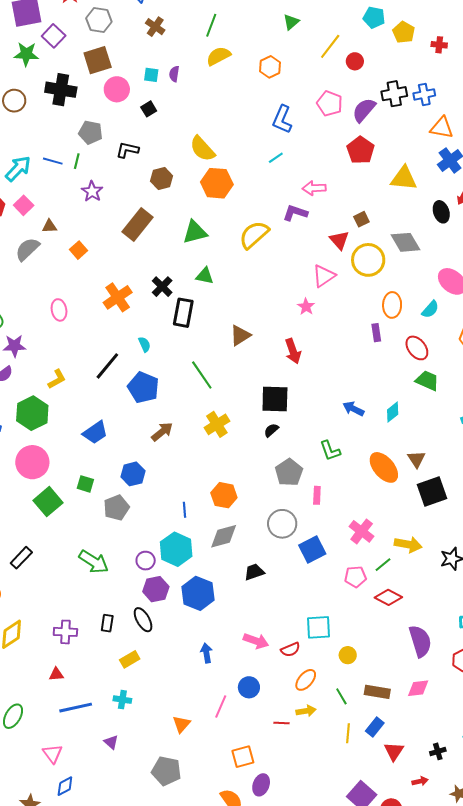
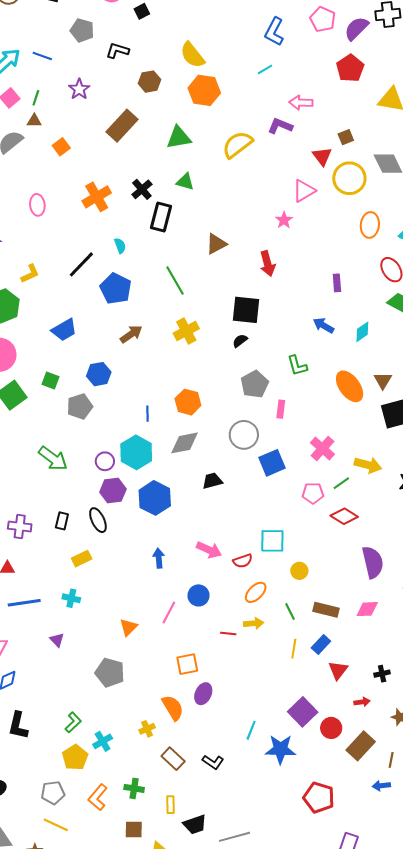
green line: (77, 161) -> (36, 98), moved
purple rectangle: (376, 333) -> (337, 283), moved

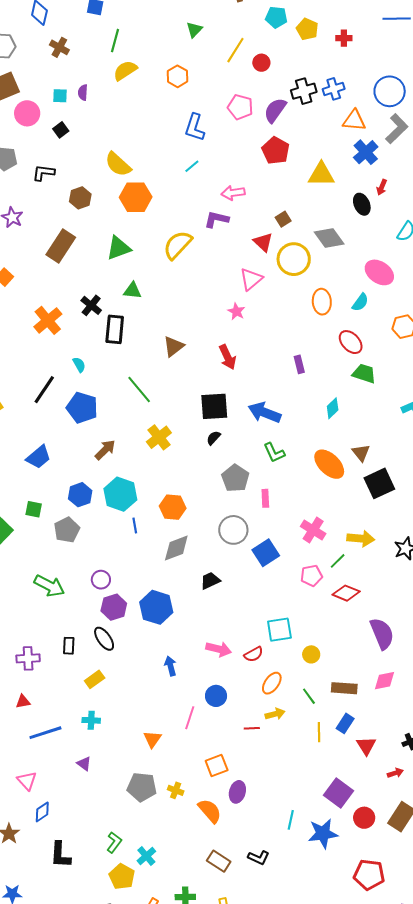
blue arrow: (324, 325) -> (265, 413), moved, size x1.5
cyan hexagon: (136, 452) -> (120, 494), moved
red circle: (331, 728) -> (364, 818), moved
yellow cross: (147, 729) -> (176, 790), moved, turned -35

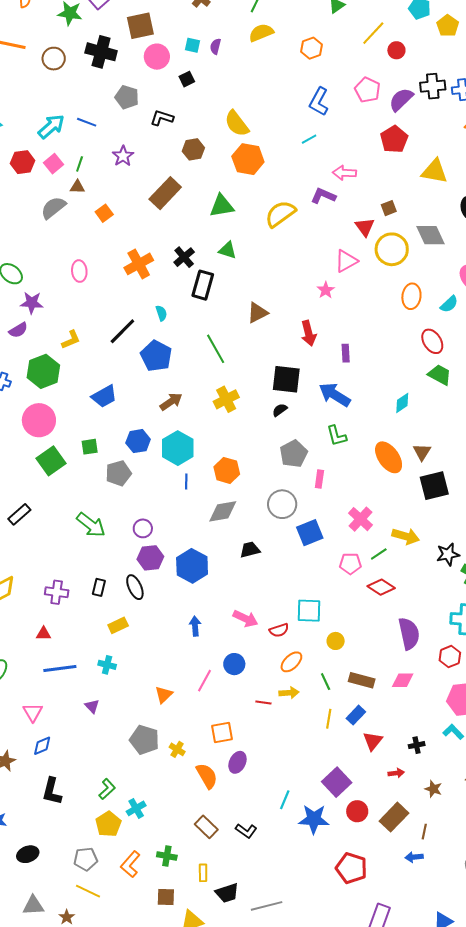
purple rectangle: (299, 364) -> (346, 353), moved
green square: (34, 509) -> (90, 447), turned -30

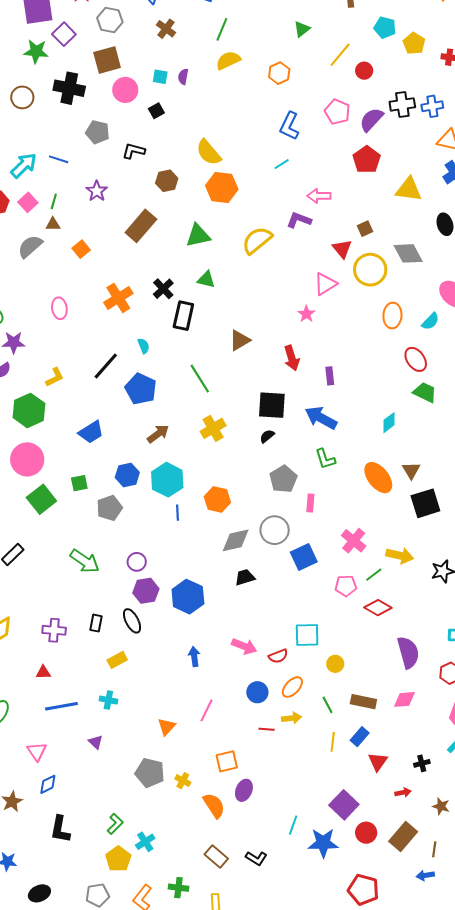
gray diamond: (223, 511) -> (236, 540), moved
blue circle: (234, 664) -> (257, 692), moved

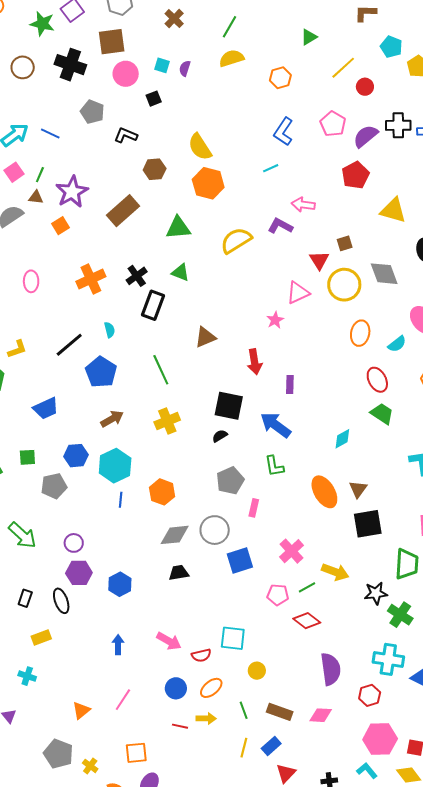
purple star: (97, 191) -> (72, 192), moved, size x1.5
blue hexagon: (188, 597) -> (120, 584), size x0.7

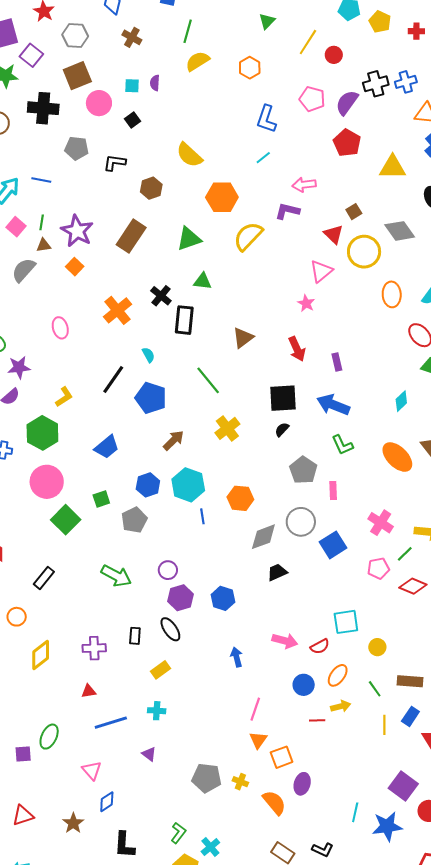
orange hexagon: (208, 183) -> (222, 197), moved
orange triangle: (81, 710) -> (258, 740), moved

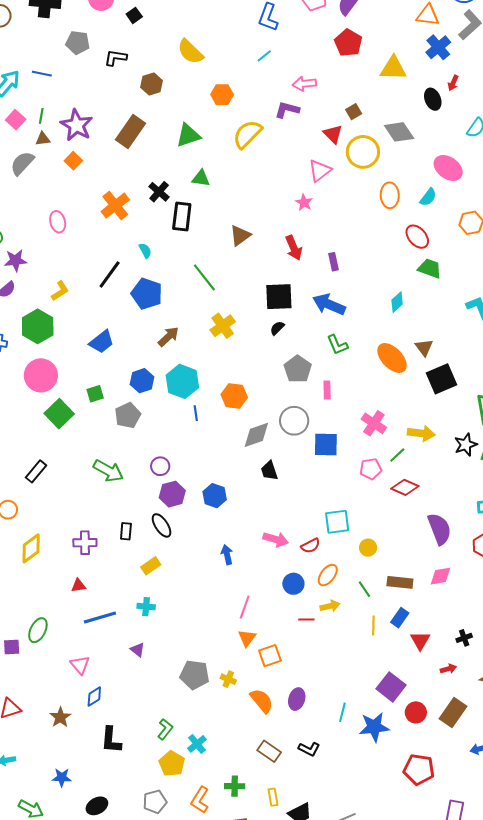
orange hexagon: (222, 197) -> (222, 95), size x0.7
blue square: (333, 545) -> (326, 445), turned 32
black trapezoid: (277, 572) -> (269, 471), turned -85
purple ellipse: (302, 784) -> (297, 699), moved

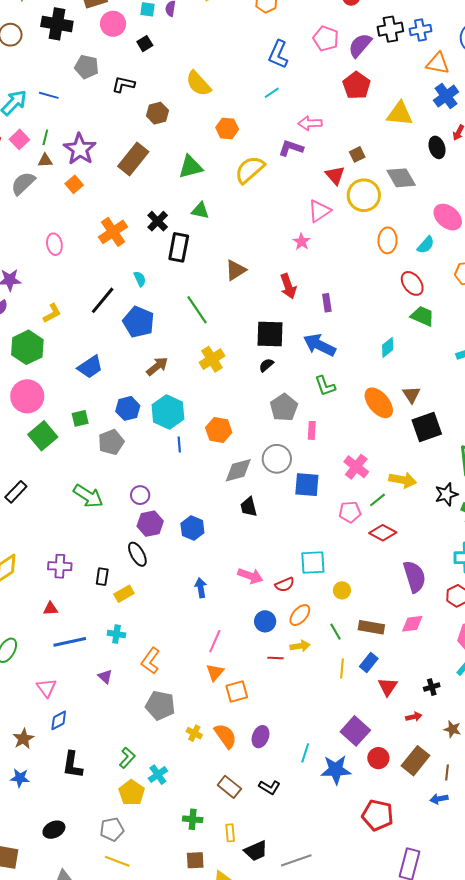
black rectangle: (126, 531) -> (102, 577), moved
yellow cross: (228, 679) -> (194, 733), moved
blue star: (62, 777) -> (20, 778), moved
orange L-shape: (200, 800) -> (150, 661), moved

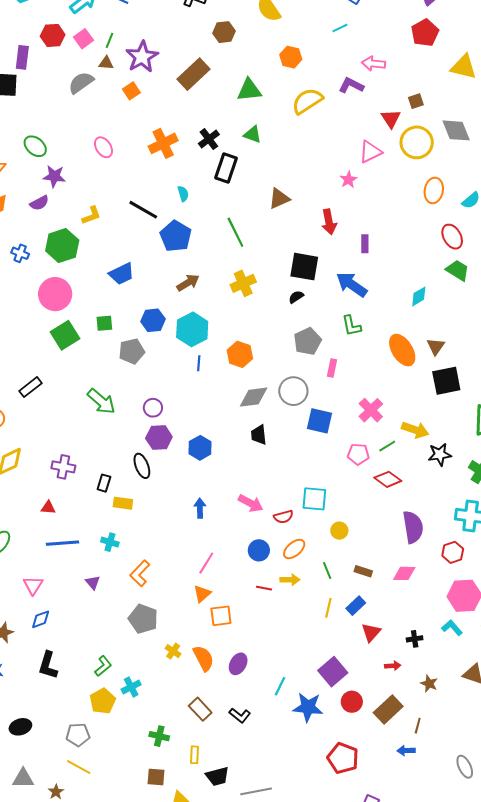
pink ellipse: (54, 244) -> (103, 147), turned -30
black line: (103, 300) -> (143, 210), turned 72
black star: (446, 494) -> (440, 454), moved
yellow rectangle: (124, 594) -> (123, 503), turned 30
brown rectangle: (371, 627) -> (363, 571), size x0.7

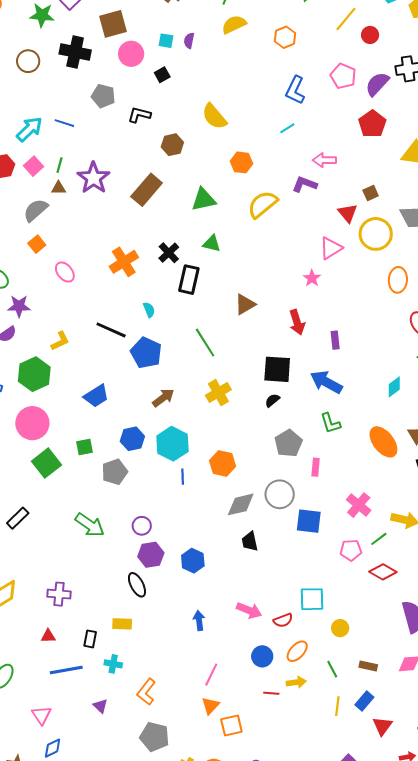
orange square: (131, 91) -> (37, 244), moved
black rectangle: (104, 483) -> (90, 639), moved

